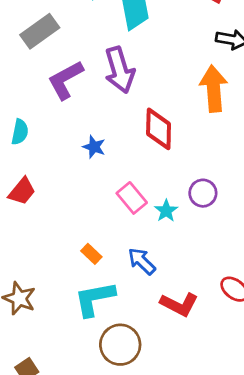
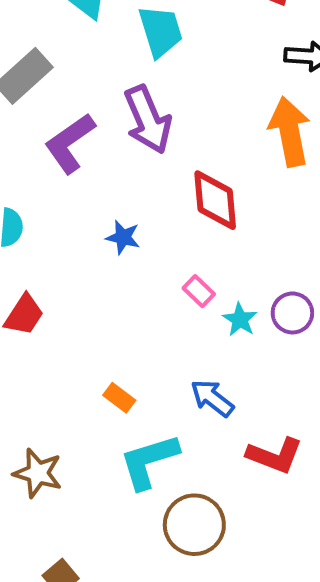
purple circle: (203, 193) -> (292, 313), moved
pink rectangle: (132, 198) -> (199, 291), moved, size x0.7
orange rectangle: (91, 254) -> (119, 398), moved

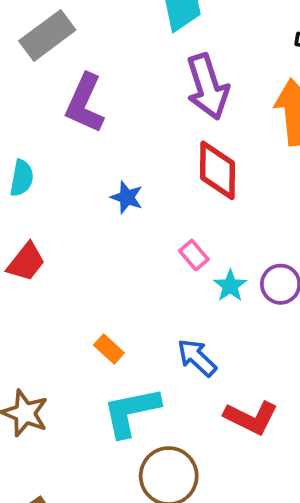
purple arrow: (148, 120) -> (208, 87), moved
purple L-shape: (70, 143) -> (85, 103), turned -36

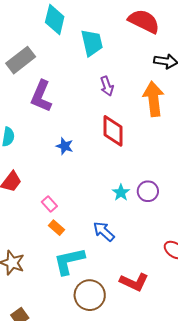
purple arrow: (208, 87) -> (107, 86), size x0.6
pink rectangle: (194, 255) -> (49, 204), moved
red L-shape: (251, 418) -> (134, 282), moved

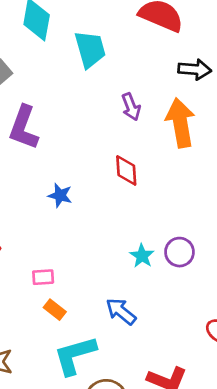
purple arrow: (107, 86) -> (131, 107), moved
red diamond: (113, 131) -> (126, 170), size x0.7
pink rectangle: (49, 204) -> (43, 277), turned -49

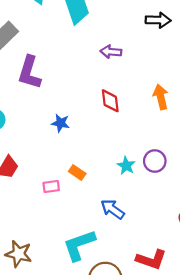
purple arrow: (131, 107) -> (111, 52), turned 120
orange arrow: (180, 123) -> (161, 97), moved, size x0.7
orange rectangle: (55, 310) -> (77, 172), moved

